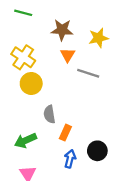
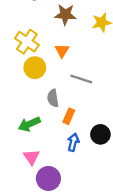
orange triangle: (68, 55) -> (62, 51), moved
gray line: (88, 73) -> (81, 79), moved

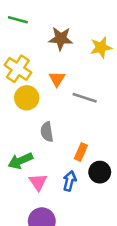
gray line: (81, 79) -> (85, 98), moved
orange rectangle: (69, 116) -> (81, 152), moved
pink triangle: (31, 157) -> (38, 182), moved

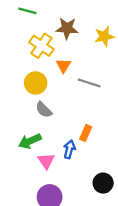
yellow cross: (18, 69) -> (41, 46), moved
gray semicircle: (47, 132) -> (44, 110), moved, turned -36
black circle: (100, 172) -> (103, 183), moved
blue arrow: (70, 181) -> (69, 149), moved

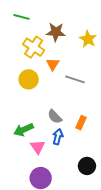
yellow star: (104, 36) -> (88, 39), turned -30
gray semicircle: (44, 110) -> (55, 117), moved
orange rectangle: (86, 133) -> (81, 123), moved

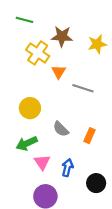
yellow star: (88, 39) -> (97, 44), turned 30
yellow circle: (29, 79) -> (30, 108), moved
blue arrow: (58, 137) -> (67, 168), moved

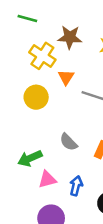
yellow circle: (30, 108) -> (36, 97), moved
pink triangle: (42, 162) -> (47, 180), turned 49

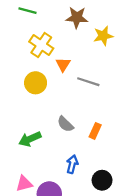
brown star: (70, 37) -> (77, 17), moved
pink triangle: (47, 180) -> (24, 184), moved

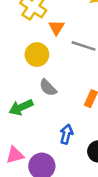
yellow circle: (36, 83) -> (37, 55), moved
gray semicircle: (65, 124) -> (48, 88), moved

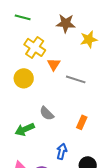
yellow circle: (37, 55) -> (24, 78), moved

